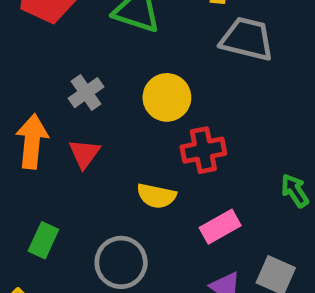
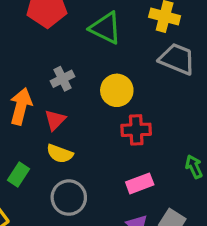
yellow semicircle: (156, 196) -> (60, 154), moved

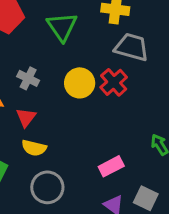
green triangle: (106, 28) -> (62, 27), turned 36
gray cross: (63, 79) -> (28, 78), turned -30
red cross: (136, 130) -> (114, 82), moved, turned -32

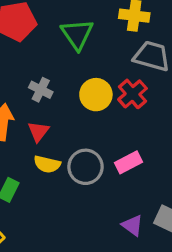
pink rectangle: (111, 166) -> (128, 162), moved
gray circle: (47, 187) -> (85, 167), moved

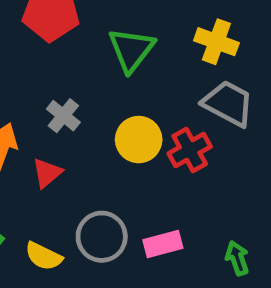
yellow semicircle: (47, 164) -> (43, 256), moved

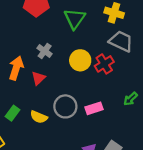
green arrow: (237, 258) -> (131, 99), moved, turned -112

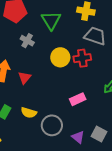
gray cross: (45, 51) -> (27, 41), moved
red cross: (104, 64) -> (82, 58), turned 30
gray circle: (65, 106) -> (52, 125), moved

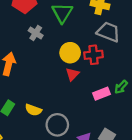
red triangle: (24, 78) -> (72, 74), moved
pink rectangle: (78, 99) -> (101, 94), moved

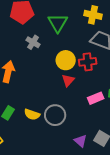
gray circle: (57, 125) -> (55, 115), moved

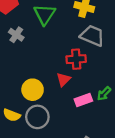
yellow circle: (66, 60) -> (33, 90), moved
red triangle: (68, 80) -> (64, 80), moved

